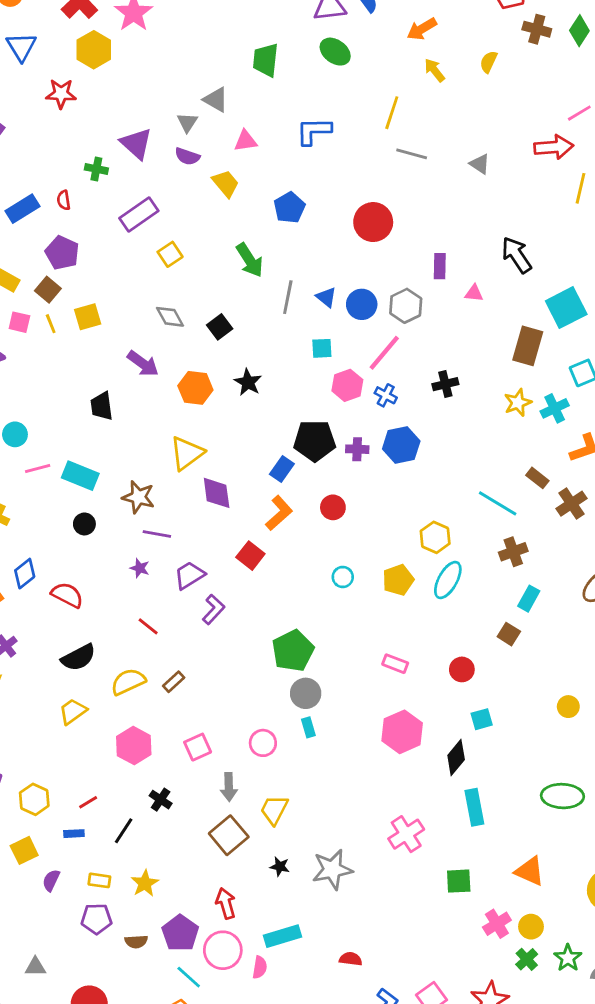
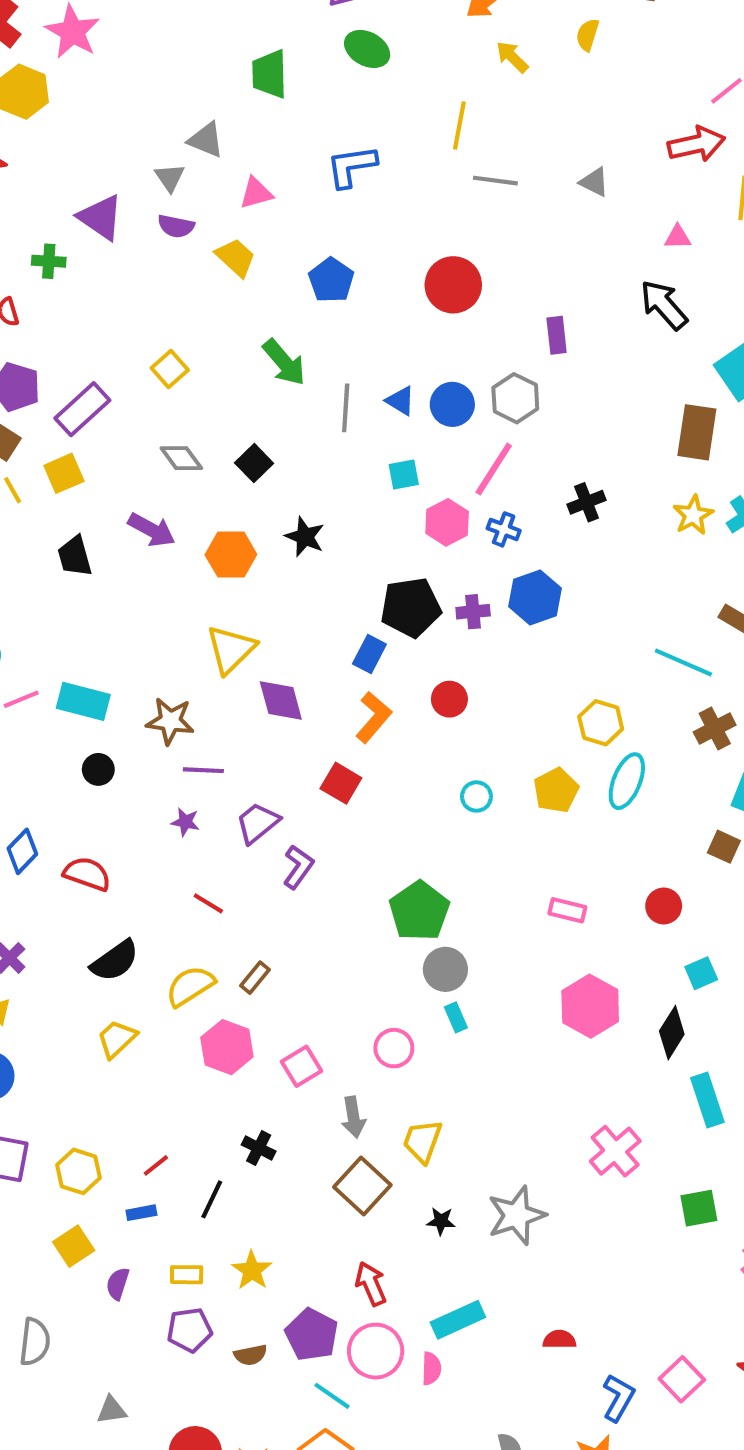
purple rectangle: (139, 215) -> (82, 409), moved
pink triangle: (474, 293) -> (678, 237), moved
black trapezoid: (102, 406) -> (75, 556), moved
pink hexagon: (134, 746) -> (227, 1047), moved

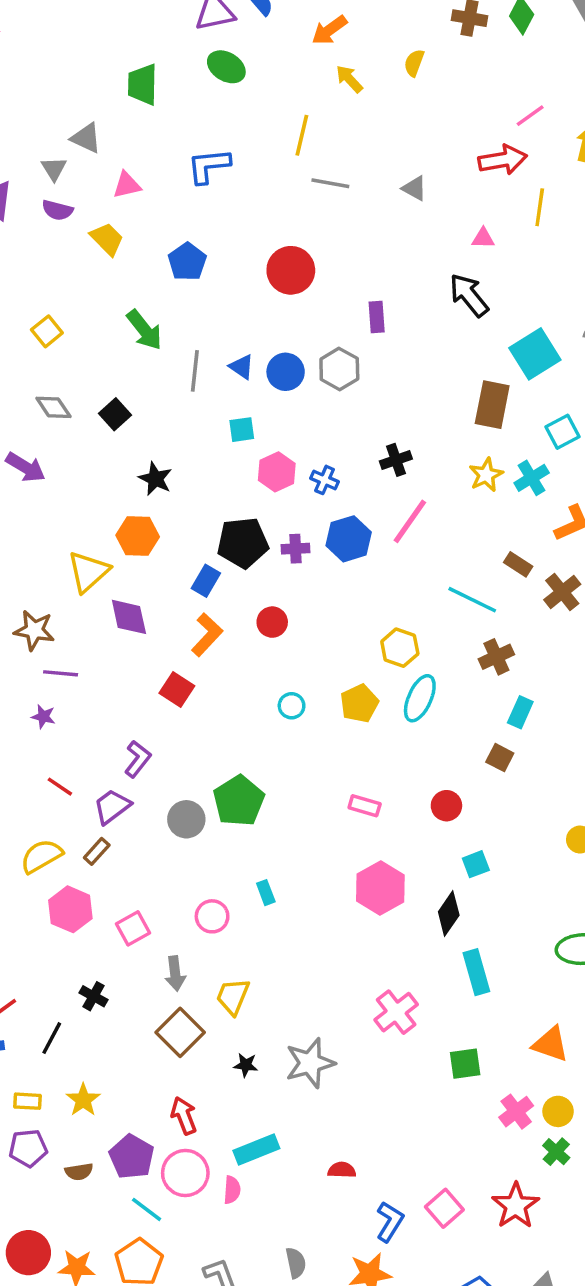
pink line: (494, 469) -> (410, 521), moved
orange hexagon: (231, 555) -> (138, 536), moved
purple trapezoid: (258, 823) -> (112, 806), moved
gray circle: (445, 969) -> (186, 819), moved

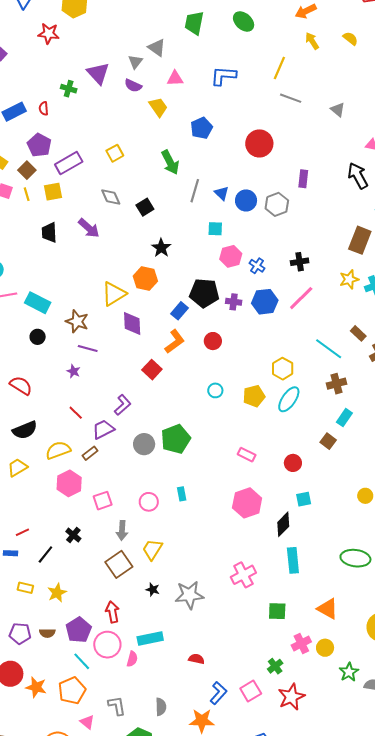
yellow semicircle: (414, 63) -> (350, 38), turned 98
purple pentagon: (28, 1148) -> (20, 633), moved
green cross: (556, 1152) -> (275, 666), moved

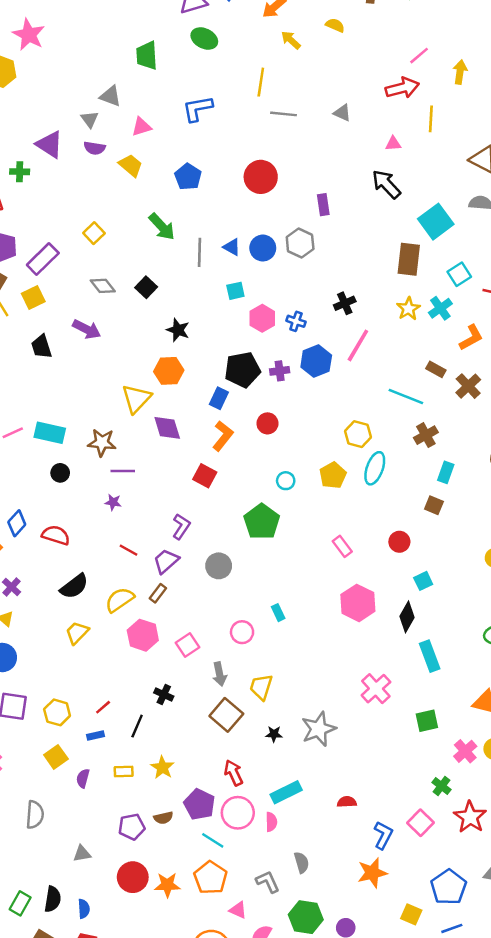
green pentagon: (176, 439) -> (262, 522), moved
pink rectangle: (247, 455) -> (342, 546), turned 42
gray semicircle: (161, 707) -> (302, 862), moved

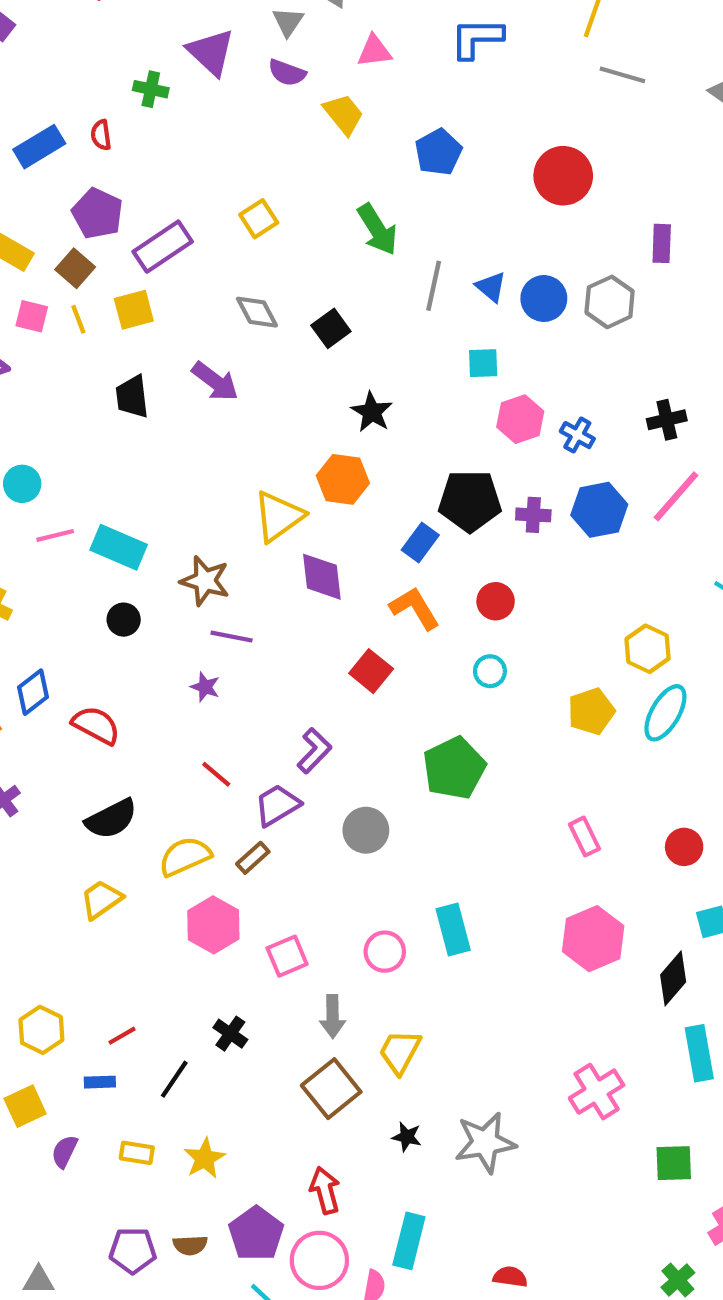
orange L-shape: (223, 436) -> (415, 608), turned -80
cyan circle: (286, 481) -> (490, 671), moved
cyan rectangle: (278, 613) -> (453, 930), size x1.6
cyan rectangle: (286, 792) -> (409, 1241), turned -60

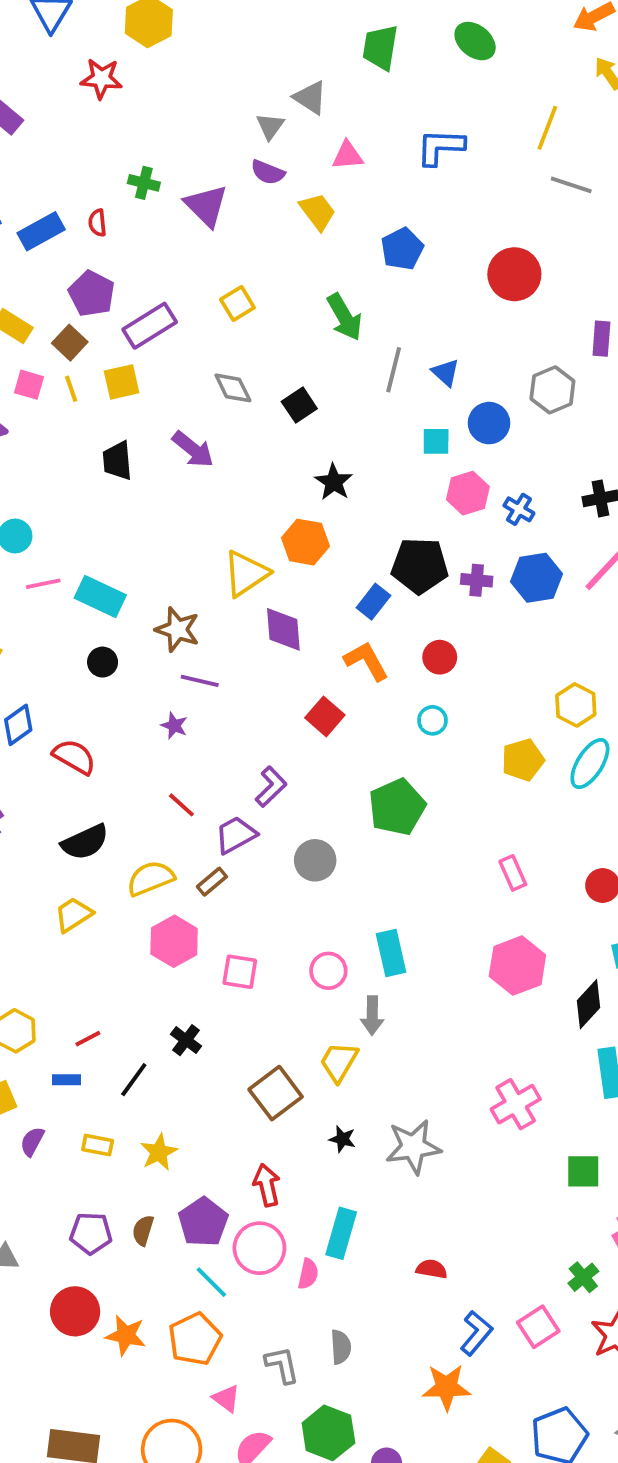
purple triangle: (211, 52) -> (206, 206), moved
blue circle: (544, 298) -> (489, 423), moved
pink square: (287, 956) -> (240, 972), turned 30
gray arrow: (333, 1016) -> (372, 1016), moved
brown semicircle: (190, 1245) -> (143, 1230), turned 108

